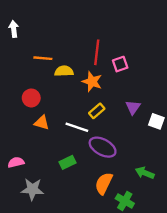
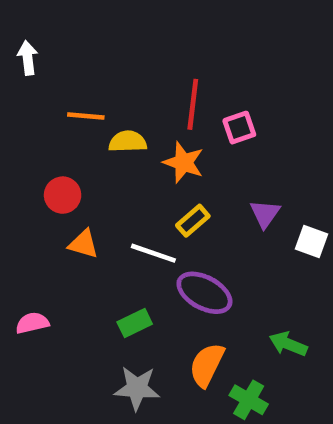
gray star: (32, 189) -> (137, 388), moved

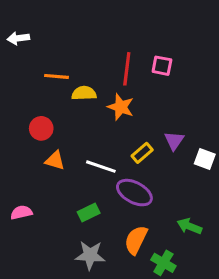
white arrow: (28, 58) -> (18, 38), turned -90
pink square: (239, 128) -> (162, 66), moved, turned 30
yellow rectangle: (193, 221) -> (142, 153), moved

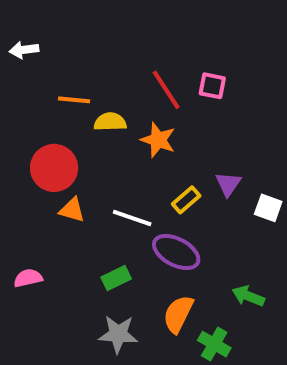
red line: (127, 69) -> (166, 90), turned -40
red circle: (41, 128) -> (54, 168), size x1.5

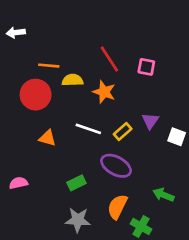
pink square: (212, 86) -> (146, 67), moved
red circle: (54, 168) -> (36, 95), moved
white line: (132, 218) -> (88, 129), moved

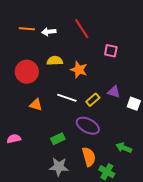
white arrow: (16, 33) -> (49, 32), moved
red line: (109, 59) -> (82, 29), moved
orange line: (49, 66) -> (27, 29), moved
purple triangle: (150, 121) -> (114, 92), turned -48
orange semicircle: (117, 207) -> (89, 157), turned 138

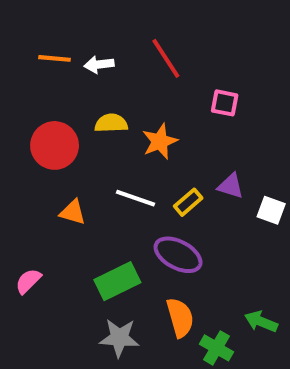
orange star: (79, 70) -> (160, 141), turned 30
pink semicircle: (14, 139) -> (28, 281), turned -32
green rectangle: (58, 139) -> (117, 281), size x1.5
green arrow: (124, 148) -> (261, 322), moved

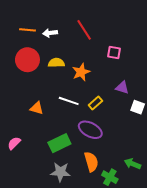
red circle: (55, 145) -> (27, 60), moved
purple triangle: (231, 186) -> (122, 88), moved

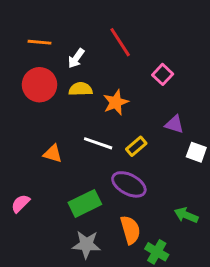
white arrow: (50, 33) -> (76, 58), moved, turned -48
pink square: (114, 53) -> (163, 74), turned 32
green arrow: (133, 164) -> (186, 215), moved

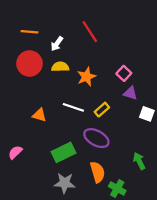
pink square: (163, 74) -> (124, 73), moved
green arrow: (186, 215) -> (139, 161), turned 42

